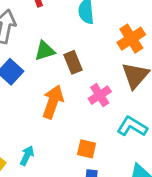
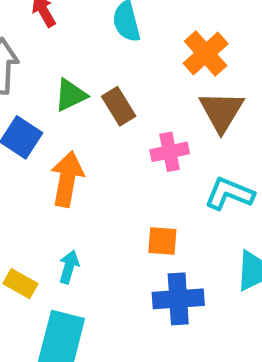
pink cross: (100, 95) -> (170, 152), turned 30
orange arrow: (53, 102) -> (67, 179), moved

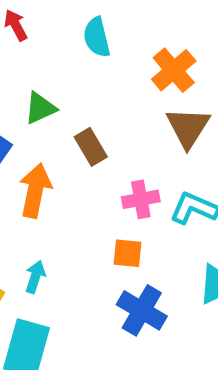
brown rectangle: (119, 106) -> (91, 147), moved
pink cross: (170, 152) -> (141, 199), moved
blue cross: (178, 299) -> (142, 310), turned 33

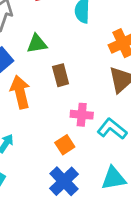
orange arrow: (35, 191) -> (20, 92), turned -40
orange square: (127, 253) -> (65, 145), turned 36

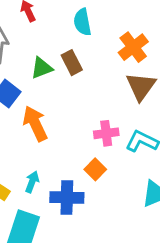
brown rectangle: (61, 75) -> (72, 63), moved
blue cross: (64, 181) -> (67, 198), moved, turned -32

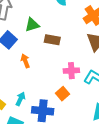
brown rectangle: (72, 63) -> (52, 40), moved, turned -56
orange arrow: (35, 124) -> (25, 61), size x0.6

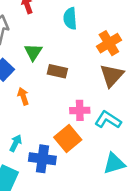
green triangle: (32, 25) -> (33, 52), turned -42
orange square: (62, 94) -> (68, 139), size x1.5

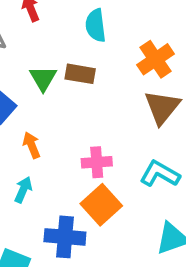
brown rectangle: (57, 71) -> (80, 74), moved
pink cross: (80, 110) -> (97, 162), moved
cyan arrow: (16, 143) -> (23, 190), moved

